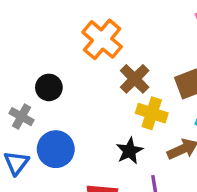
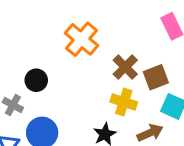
brown cross: (135, 79) -> (125, 67), moved

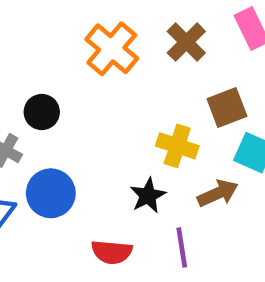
brown cross: (125, 67) -> (186, 42), moved

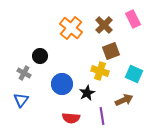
brown square: (227, 107) -> (111, 51), moved
blue circle: (51, 193) -> (62, 84), moved
brown arrow: (218, 193) -> (124, 100), moved

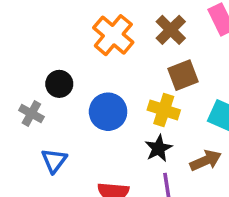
blue circle: (62, 84) -> (108, 112), moved
black star: (87, 93) -> (159, 148), moved
blue triangle: (21, 100) -> (54, 161), moved

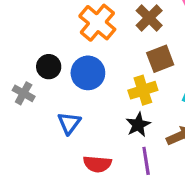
yellow cross: (164, 110) -> (143, 90), turned -36
blue circle: (108, 112) -> (88, 73), moved
blue triangle: (54, 161) -> (69, 123), moved

